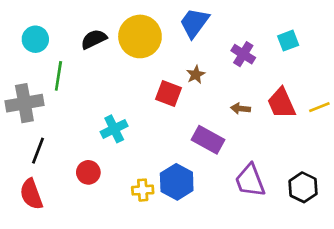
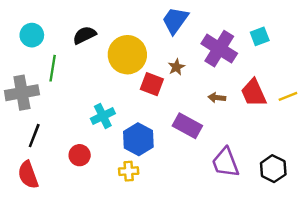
yellow circle: (140, 36) -> (127, 55), moved
purple cross: (243, 54) -> (219, 49), size x1.6
blue hexagon: (177, 182) -> (138, 139), moved

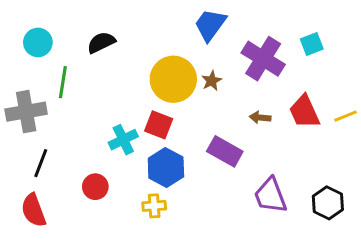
yellow circle: (127, 55) -> (173, 79), moved
red square: (152, 84) -> (159, 125), moved

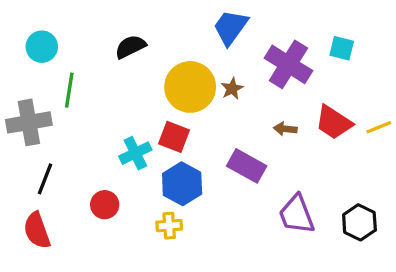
black semicircle: (101, 42) -> (130, 47), moved
cyan square: (312, 44) -> (342, 48), turned 35
red trapezoid: (304, 112) -> (334, 122), turned -33

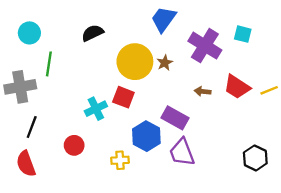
blue hexagon: (182, 184) -> (146, 136), moved
purple trapezoid: (297, 214) -> (182, 152), moved

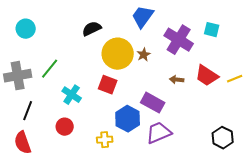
black semicircle: (92, 33) -> (92, 29), moved
green line: (49, 64) -> (50, 69), moved, turned 30
cyan cross: (96, 109) -> (72, 95), moved, turned -30
purple trapezoid: (182, 152) -> (159, 133), turned 88

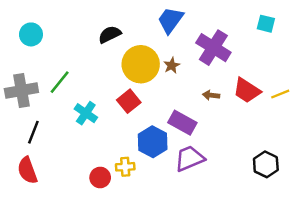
cyan square: (212, 30) -> (266, 24), moved
red square: (108, 85) -> (129, 101), turned 30
red circle: (65, 127) -> (100, 178), moved

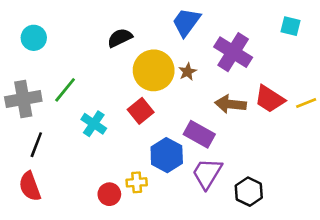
brown arrow: (211, 95) -> (231, 104), size x1.6
purple trapezoid: (190, 158) -> (207, 173), turned -36
black hexagon: (266, 164) -> (249, 192), moved

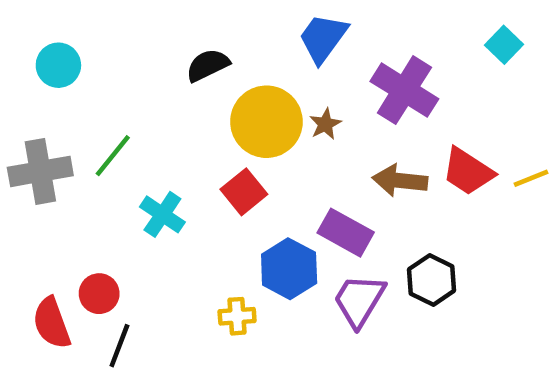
cyan square: (290, 26) -> (504, 45), turned 30
black line: (36, 145) -> (119, 346), moved
black hexagon: (249, 192) -> (432, 280), moved
red circle: (109, 194) -> (99, 294), moved

